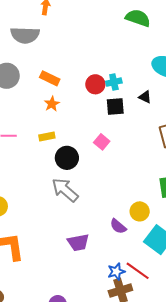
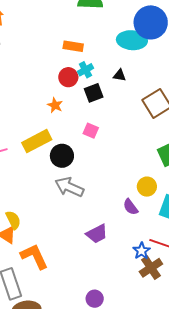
orange rectangle: (50, 78) -> (73, 46), moved
orange star: (52, 104) -> (55, 105), moved
yellow rectangle: (47, 137) -> (37, 141), size x1.8
purple semicircle: (118, 226) -> (131, 207), turned 30

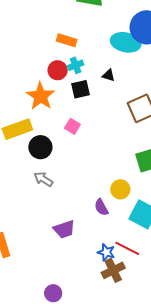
orange star: (55, 105) -> (41, 96), size x1.8
gray arrow: (69, 187) -> (43, 179), size x0.7
blue star: (142, 251) -> (106, 252), turned -30

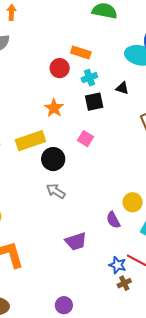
red circle: (58, 70) -> (60, 68), moved
orange star: (41, 96) -> (54, 108), size x0.7
brown cross: (113, 270) -> (124, 283), size x0.6

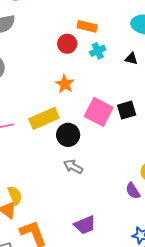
black square: (94, 102) -> (127, 110), moved
pink square: (86, 139) -> (99, 112), size x1.8
purple trapezoid: (76, 241) -> (85, 225), moved

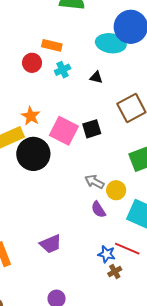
orange star: (65, 84) -> (31, 116), moved
black circle: (68, 135) -> (33, 154), size x1.4
gray arrow: (73, 167) -> (94, 182), moved

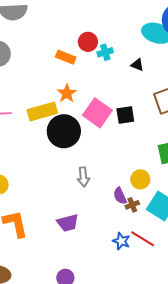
orange rectangle: (52, 45) -> (66, 57), moved
red circle: (32, 63) -> (88, 42), moved
gray arrow: (94, 182) -> (83, 177), moved, turned -132
brown cross: (115, 272) -> (132, 205), moved

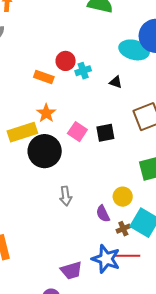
pink square: (97, 113) -> (77, 132), size x0.7
brown cross: (132, 205) -> (123, 229), moved
purple trapezoid: (68, 223) -> (71, 270), moved
red line: (143, 239) -> (127, 256), turned -30
blue star: (121, 241) -> (106, 259), size x1.6

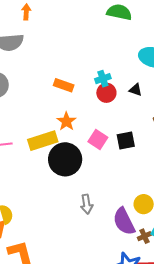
red circle: (66, 61) -> (106, 93), moved
purple semicircle: (103, 214) -> (124, 221), size x1.6

